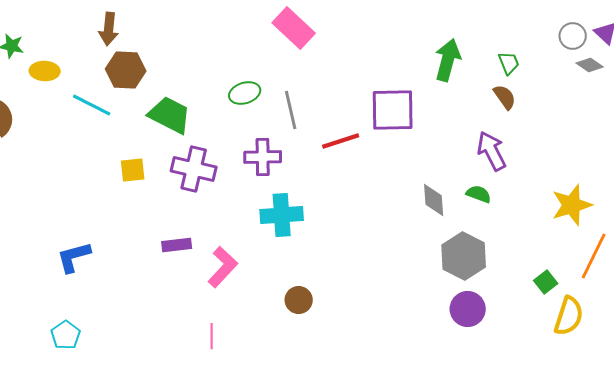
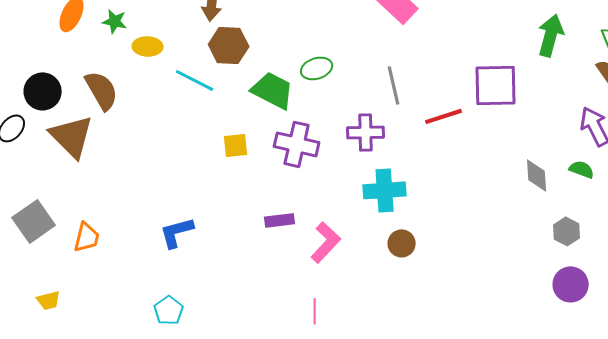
green ellipse: (245, 93) -> (317, 68), moved
gray hexagon: (464, 256) -> (567, 231), size x0.6
brown circle: (299, 300) -> (402, 243), moved

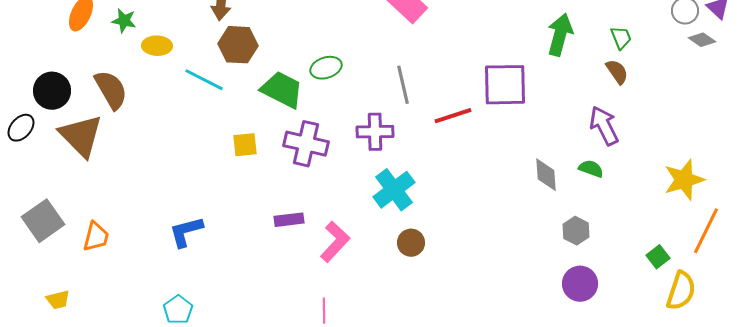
cyan cross: (385, 190) -> (394, 190), turned -33

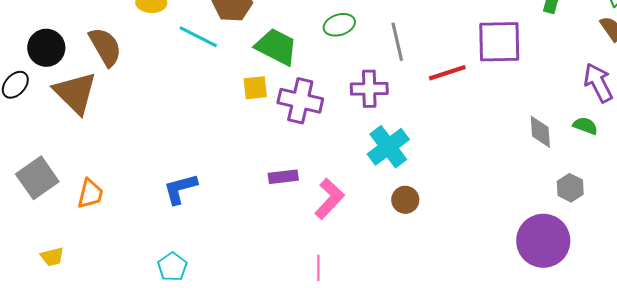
green ellipse: (326, 68) -> (339, 25), moved
yellow square: (245, 145) -> (255, 88), moved
purple circle: (580, 284) -> (543, 241), moved, size x1.5

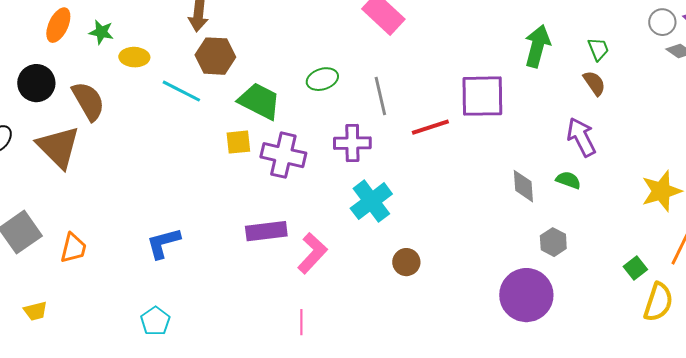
black circle: (46, 48) -> (36, 83), moved
purple rectangle: (283, 177) -> (266, 231), size x1.4
brown circle: (405, 200) -> (406, 262), moved

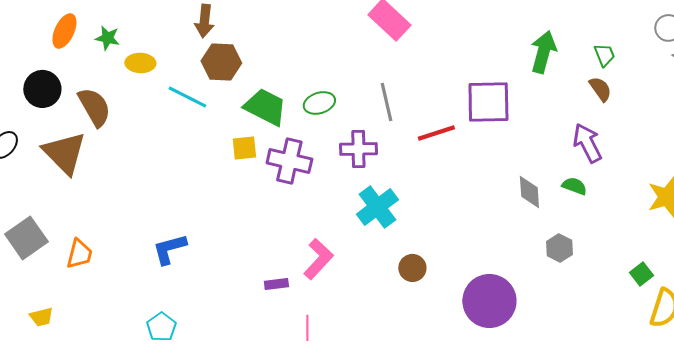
green ellipse: (322, 79) -> (319, 103), moved
purple rectangle: (266, 231) -> (276, 284), moved, size x0.6
purple circle: (526, 295) -> (489, 301), moved

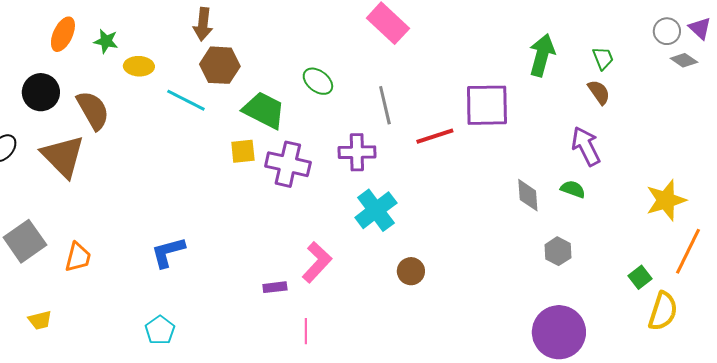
green ellipse: (319, 103) -> (318, 81), moved, turned 56
purple circle: (489, 301) -> (559, 332), moved

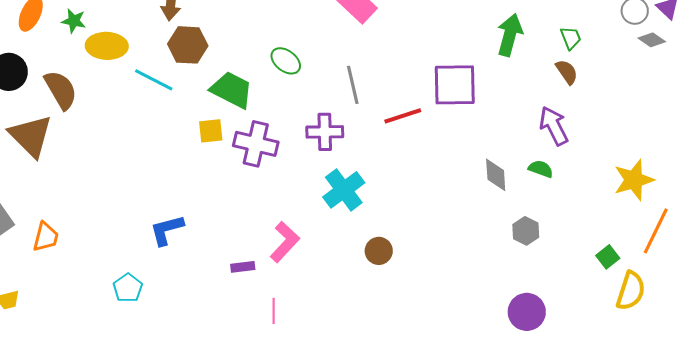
yellow ellipse: (139, 66) -> (107, 46), size x1.4
blue L-shape: (168, 252) -> (167, 230), moved
cyan pentagon: (160, 330) -> (128, 288), moved
purple circle: (559, 332) -> (527, 312), size x0.7

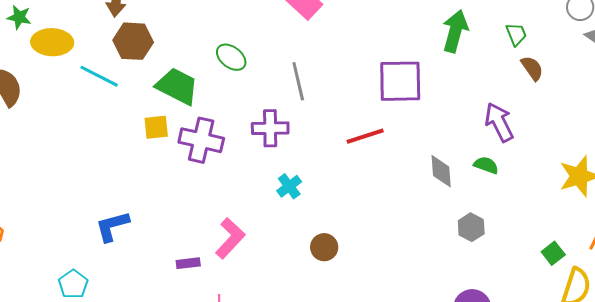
brown semicircle: (567, 72) -> (532, 68), moved
red line: (403, 116) -> (365, 136), moved
cyan cross: (344, 190) -> (289, 186), size x0.6

